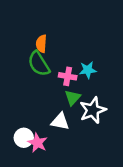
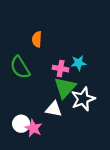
green semicircle: (39, 64) -> (20, 67), moved
green triangle: (73, 98) -> (65, 88), size x1.5

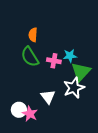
green semicircle: (20, 67) -> (30, 57), moved
green triangle: (65, 88) -> (81, 72), moved
white triangle: (54, 109) -> (48, 97), turned 42

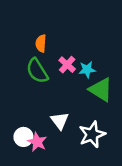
pink cross: (54, 61) -> (67, 65), moved, turned 32
green triangle: (81, 72) -> (101, 90), turned -40
white star: (74, 88) -> (92, 134), moved

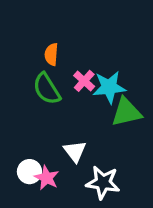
cyan star: (87, 70) -> (109, 87), size x1.5
green triangle: (101, 90) -> (126, 112), turned -45
white star: (92, 134) -> (103, 183), moved, turned 30

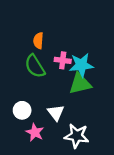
pink cross: (84, 81) -> (63, 60), turned -35
green triangle: (126, 112) -> (80, 84), moved
white circle: (29, 172) -> (22, 110), moved

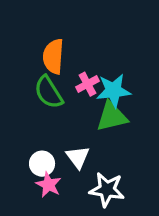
orange semicircle: (38, 41) -> (53, 56), size x1.5
pink cross: (63, 60) -> (87, 84), turned -35
white circle: (22, 110) -> (42, 164), moved

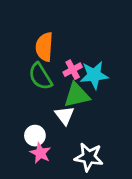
green triangle: (112, 117) -> (77, 95), moved
white triangle: (78, 157) -> (65, 115), moved

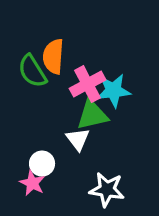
pink cross: (73, 70) -> (87, 84), size x1.5
green semicircle: (40, 76) -> (32, 71), moved
pink star: (40, 153) -> (32, 183), moved

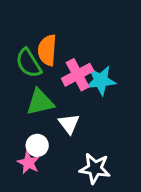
green triangle: (92, 115) -> (40, 102), moved

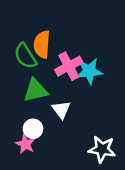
white star: (95, 169) -> (102, 149), moved

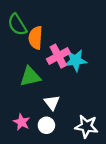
green semicircle: (25, 56) -> (17, 25), moved
white triangle: (61, 110) -> (52, 103), moved
white circle: (33, 129) -> (46, 125), moved

